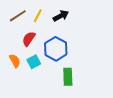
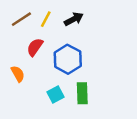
cyan square: (34, 62) -> (55, 94), moved

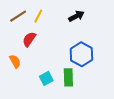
black arrow: (74, 19) -> (76, 16), moved
blue hexagon: (68, 59) -> (81, 54), moved

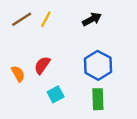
red semicircle: (29, 39) -> (42, 65), moved
green rectangle: (68, 77) -> (98, 99), moved

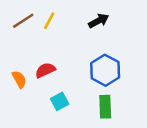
red semicircle: (42, 65) -> (45, 70), turned 30

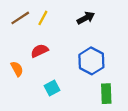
red semicircle: (45, 70) -> (39, 51), moved
green rectangle: (105, 107) -> (106, 94), moved

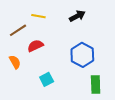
brown line: (20, 18) -> (18, 30), moved
yellow line: (43, 18) -> (38, 16), turned 72

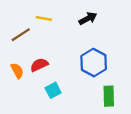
red semicircle: (35, 46) -> (39, 65), moved

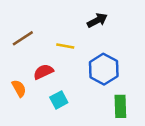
yellow line: (44, 18) -> (65, 46), moved
orange semicircle: (17, 71) -> (19, 88), moved

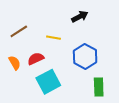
orange semicircle: (19, 88) -> (15, 63), moved
cyan square: (59, 100) -> (48, 82), size x1.6

